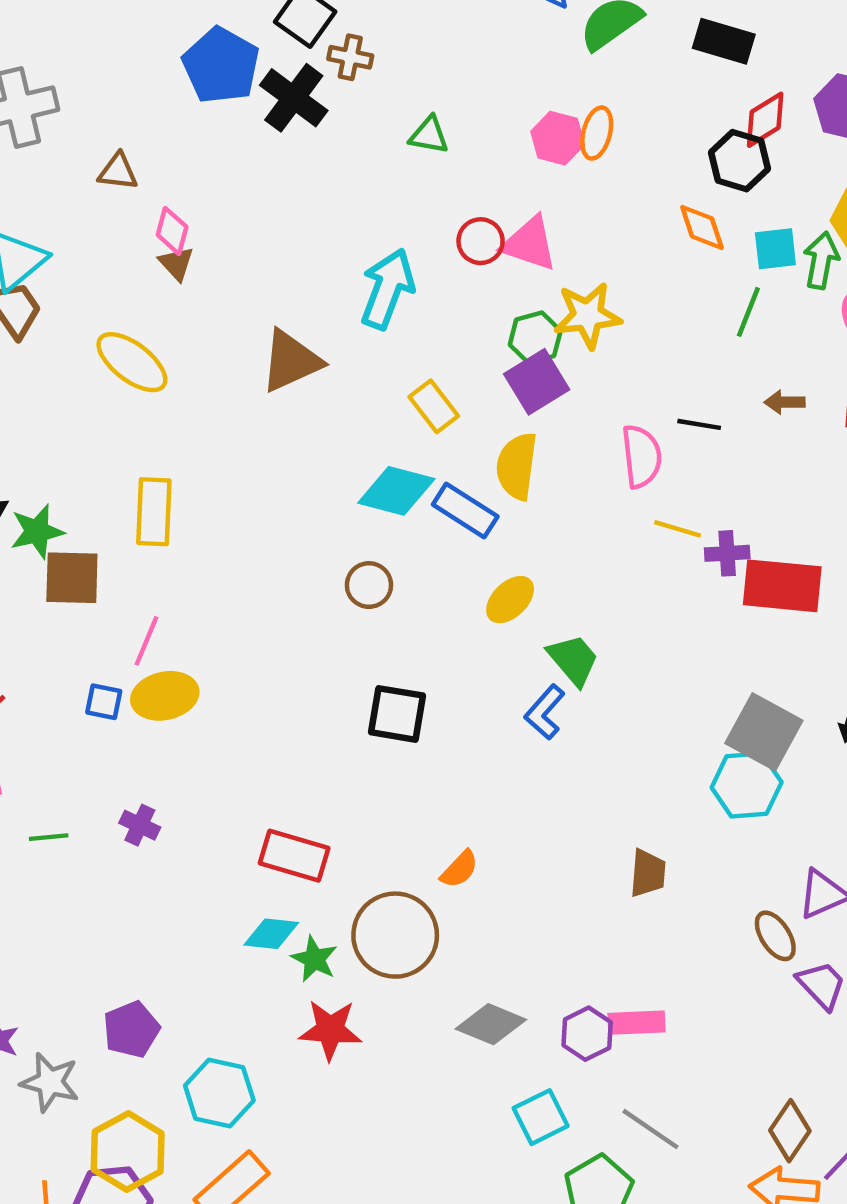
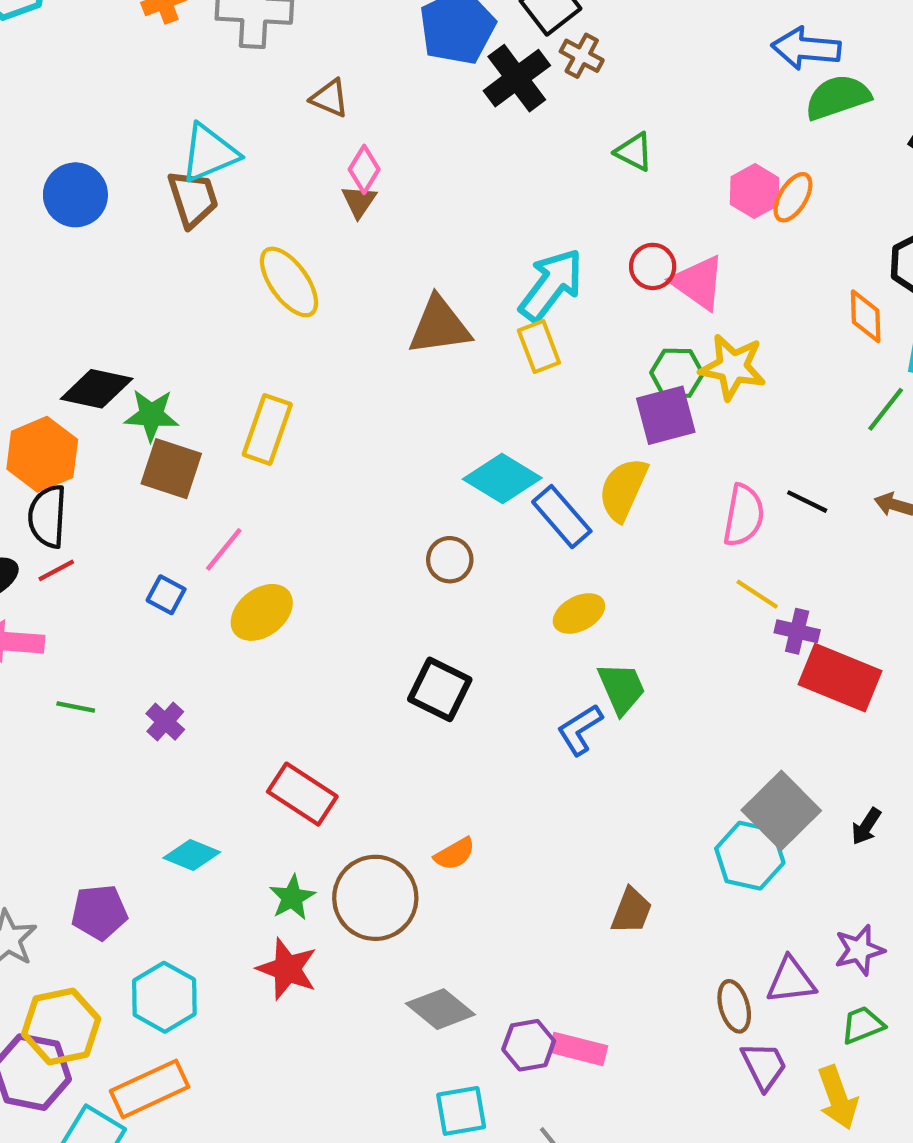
yellow rectangle: (434, 406) -> (539, 347), moved
yellow ellipse: (165, 696) -> (262, 612), moved, turned -42
cyan diamond: (271, 934) -> (192, 855), moved

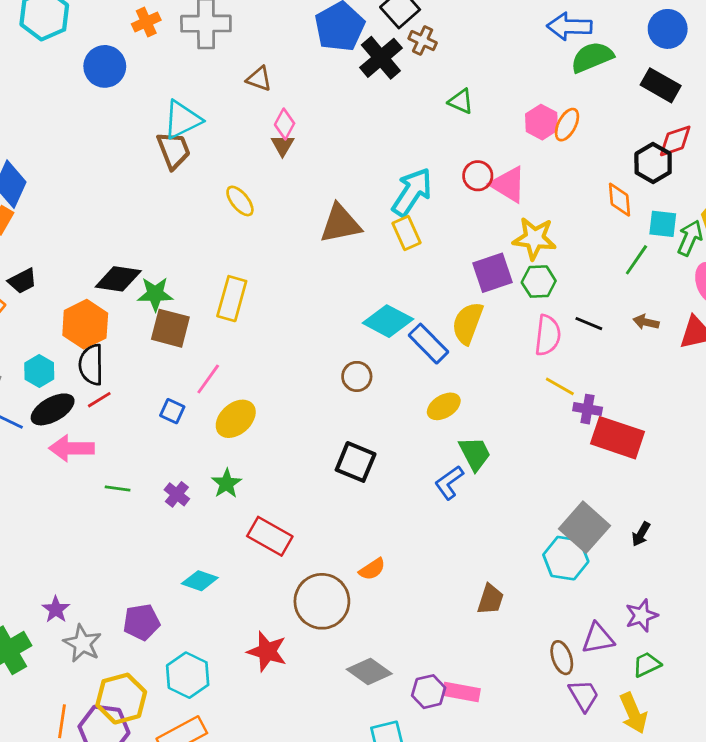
blue circle: (75, 195) -> (105, 66), moved
yellow ellipse: (289, 282) -> (240, 201), size x0.7
green hexagon: (677, 373) -> (539, 282), moved
green star: (292, 898) -> (226, 484), moved

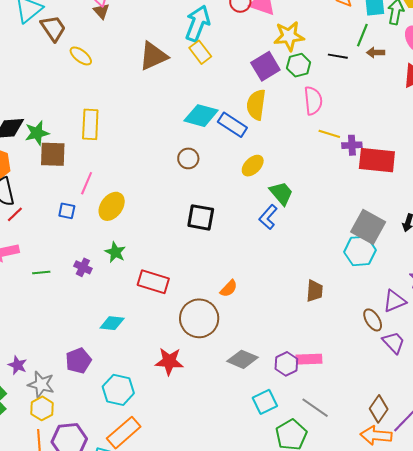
brown trapezoid: (174, 150) -> (53, 28), moved
brown arrow: (646, 322) -> (376, 53), moved
black line: (589, 324) -> (338, 56), moved
yellow hexagon: (121, 699) -> (42, 408), moved, size x0.7

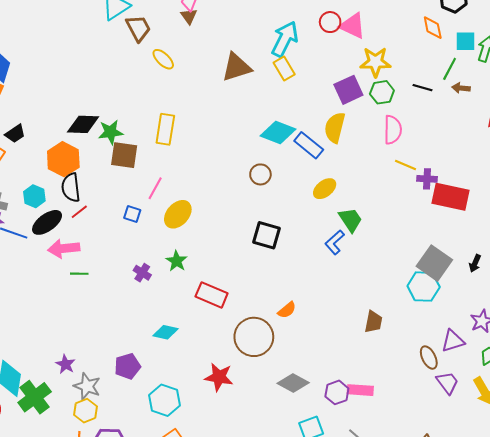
green line: (41, 273) -> (79, 274), moved

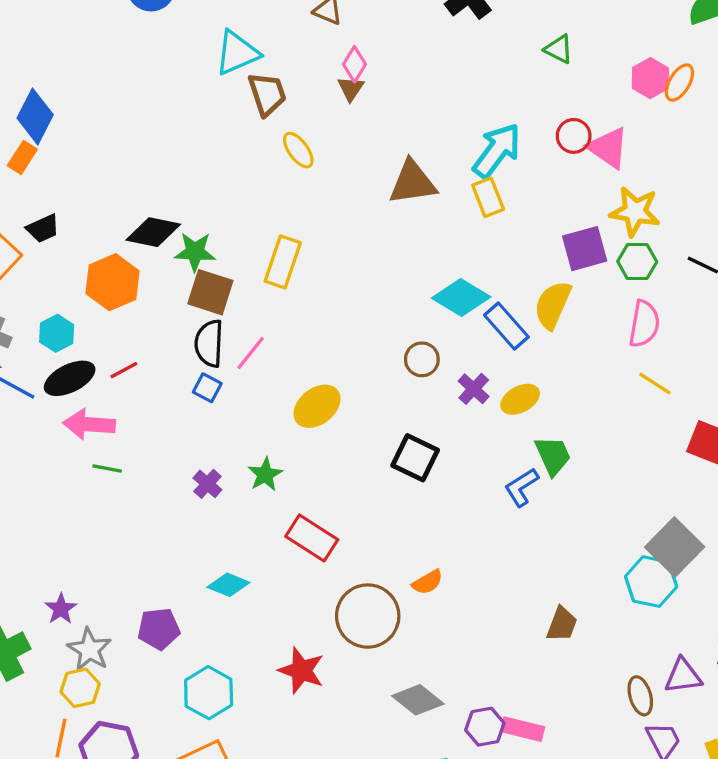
purple cross: (427, 179) -> (474, 389), moved, turned 30
black semicircle: (71, 188) -> (209, 343), moved
yellow ellipse: (178, 214) -> (317, 406), moved

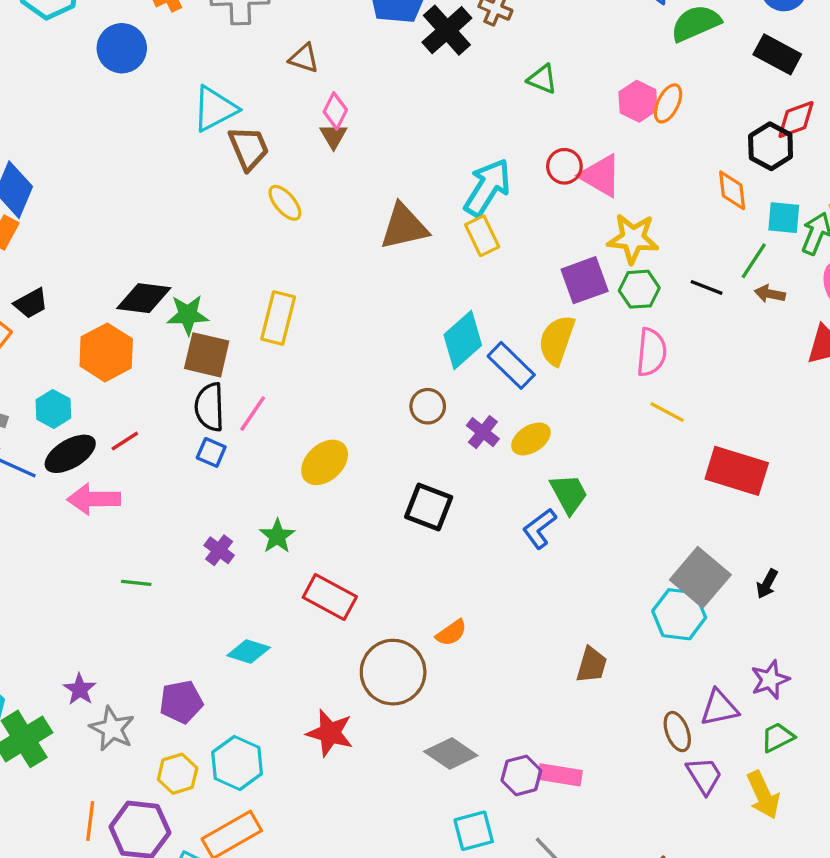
cyan diamond: (461, 298) -> (463, 340), turned -68
green line: (107, 469) -> (136, 583), moved
yellow hexagon: (80, 688) -> (178, 774), moved

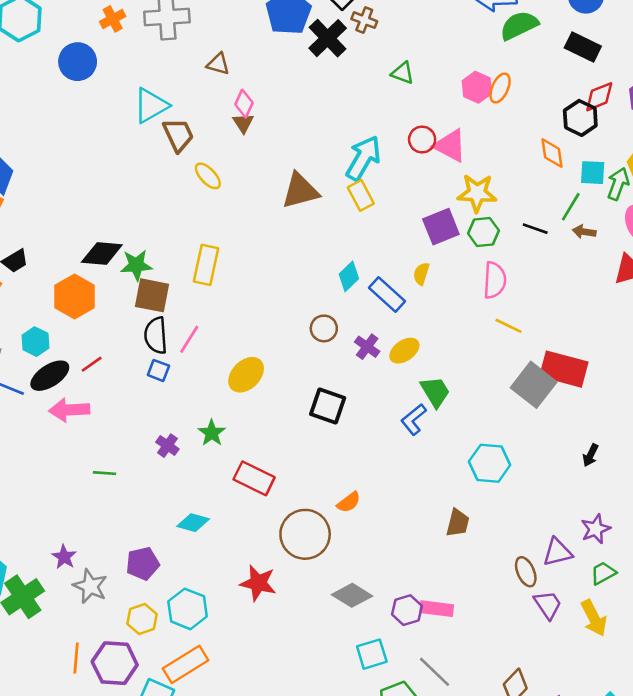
cyan diamond: (463, 340) -> (349, 276), size x0.7
yellow semicircle: (557, 340) -> (421, 274), size x0.6
gray square: (700, 577) -> (534, 385), moved
cyan hexagon: (679, 614) -> (490, 463), moved

